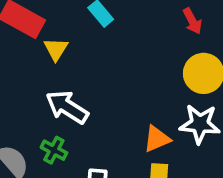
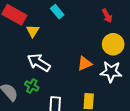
orange triangle: (157, 139) -> (85, 64), moved

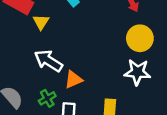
orange triangle: (85, 64) -> (74, 80), moved
green cross: (32, 86) -> (47, 98), moved, turned 32

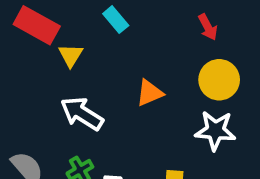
orange triangle: (74, 80) -> (150, 93), moved

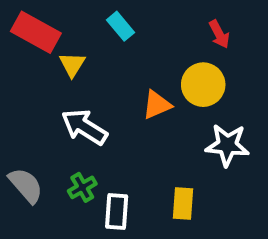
yellow circle: (219, 80) -> (203, 85), moved

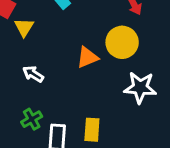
white arrow: (84, 127) -> (33, 74), size x0.6
yellow rectangle: (183, 204) -> (92, 130), moved

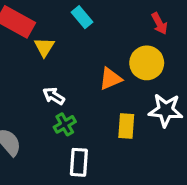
green cross: (32, 119) -> (65, 124), moved
yellow rectangle: (92, 130) -> (126, 126), moved

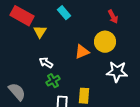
yellow rectangle: (126, 126) -> (84, 96), moved

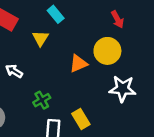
yellow triangle: (40, 32) -> (41, 38), moved
white arrow: (46, 63) -> (14, 71), moved
yellow rectangle: (84, 96) -> (81, 119), turned -35

